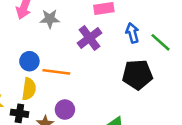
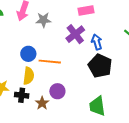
blue arrow: (132, 33) -> (97, 42), moved
black pentagon: (137, 75) -> (100, 66), moved, turned 30

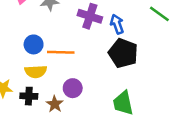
purple cross: (75, 34) -> (90, 16), turned -30
yellow semicircle: (29, 76) -> (36, 72), turned 84

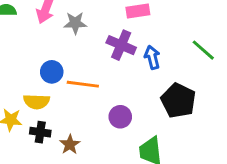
black pentagon: (123, 53) -> (178, 101), moved
yellow semicircle: (36, 72) -> (36, 102), moved
purple circle: (73, 88) -> (120, 117), moved

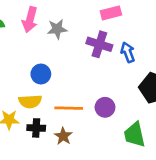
orange line: (83, 84) -> (69, 108), moved

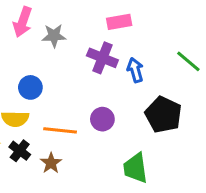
purple circle: (105, 107) -> (102, 119), moved
black cross: (36, 128) -> (20, 151), turned 30

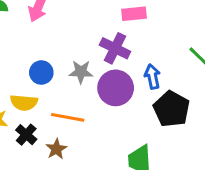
gray star: (54, 36) -> (81, 72), moved
blue arrow: (135, 70) -> (152, 77), moved
purple circle: (102, 119) -> (116, 88), moved, size x1.5

